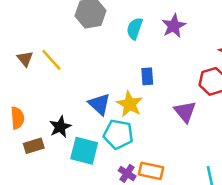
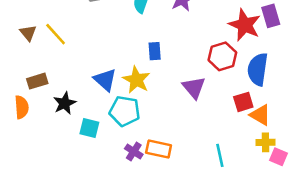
orange semicircle: (17, 118) -> (22, 107), moved
brown rectangle: (34, 146) -> (37, 81), moved
cyan square: (84, 151) -> (89, 128), size x0.7

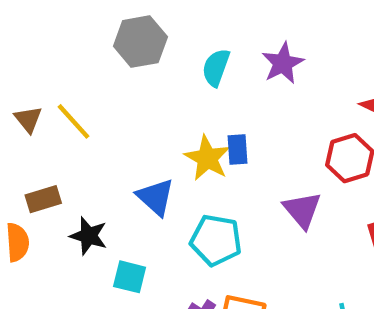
yellow star: (136, 80) -> (207, 158), moved
black star: (65, 103) -> (89, 236), turned -30
cyan pentagon: (125, 111) -> (216, 240), moved

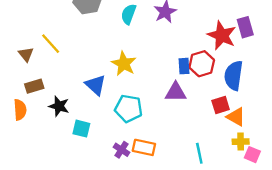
brown triangle: (28, 119) -> (26, 54), moved
blue rectangle: (237, 149) -> (184, 66), moved
purple triangle: (302, 210) -> (176, 92), turned -50

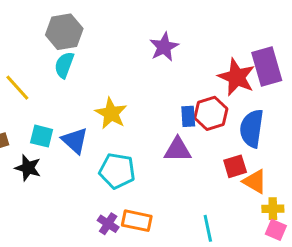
cyan semicircle: (129, 14) -> (64, 65), moved
purple rectangle: (245, 27) -> (267, 67), size x1.4
cyan square: (81, 129) -> (42, 136), moved
yellow cross: (241, 142) -> (273, 209), moved

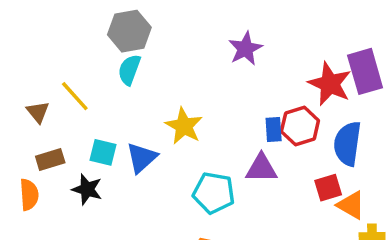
blue triangle: (75, 141) -> (142, 158), turned 36
cyan pentagon: (117, 171) -> (214, 193), moved

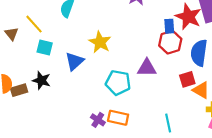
blue rectangle: (274, 130) -> (169, 26), moved
cyan square: (103, 152) -> (45, 47), moved
brown rectangle: (50, 159) -> (19, 90), moved

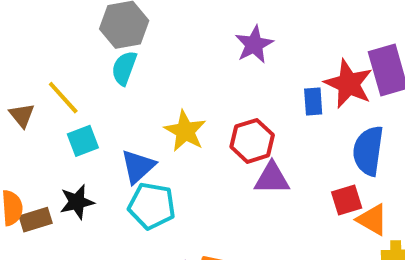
red hexagon: (170, 42) -> (252, 141), moved
cyan square: (45, 47) -> (83, 141), turned -35
black star: (41, 80) -> (77, 202), turned -30
cyan pentagon: (118, 83) -> (152, 206), moved

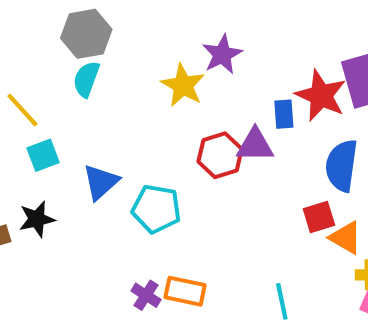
yellow star: (185, 131) -> (183, 85), moved
purple triangle: (272, 178) -> (255, 145), moved
cyan pentagon: (152, 206) -> (156, 209), moved

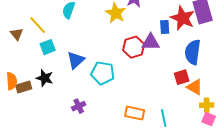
black star: (37, 219) -> (45, 78), turned 30
orange rectangle: (185, 291) -> (135, 113), moved
purple cross: (146, 295) -> (79, 106), moved, turned 32

